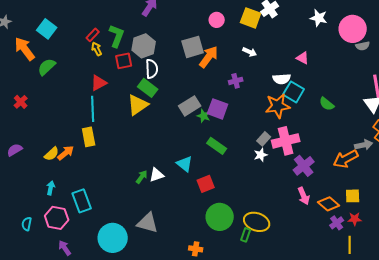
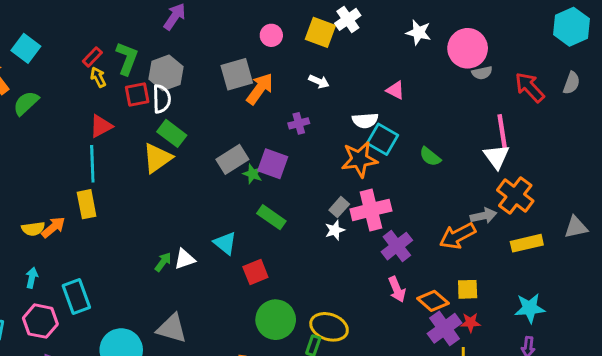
white semicircle: (152, 69) -> (162, 99), moved
yellow semicircle: (52, 154) -> (33, 229), turned 35
purple cross: (337, 223) -> (445, 328), size x1.6

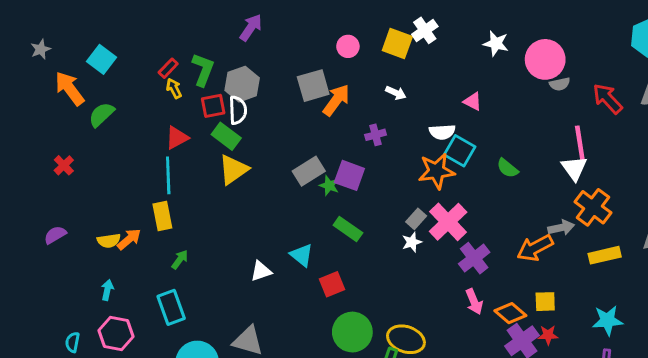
green rectangle: (172, 133) -> (226, 136), moved
pink cross: (371, 210) -> (448, 222), turned -30
green arrow: (163, 262) -> (180, 260), moved
cyan rectangle: (76, 297) -> (171, 307), moved

